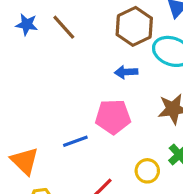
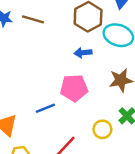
brown line: (64, 27) -> (33, 19), turned -30

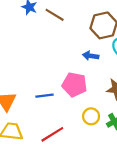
yellow circle: (102, 129) -> (91, 116), moved

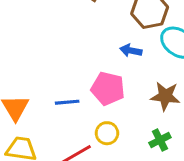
yellow circle: (91, 116) -> (107, 133), moved

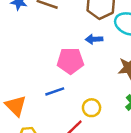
pink pentagon: (108, 89) -> (70, 61), moved

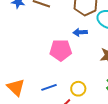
blue line: (55, 91) -> (49, 87), moved

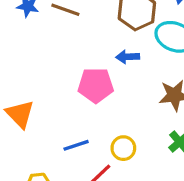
orange triangle: (16, 87) -> (20, 114), moved

